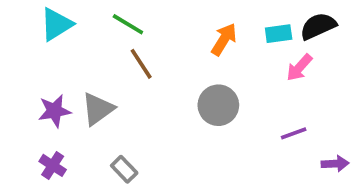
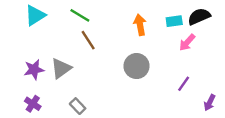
orange arrow: (224, 39) -> (140, 25), turned -42
purple line: (294, 133) -> (184, 84), turned -35
purple arrow: (335, 164) -> (210, 103), turned 119

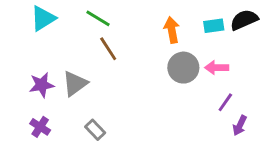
pink arrow: (187, 42) -> (217, 68), moved, turned 48
gray circle: (137, 66) -> (183, 68), moved
purple arrow: (210, 103) -> (240, 125), moved

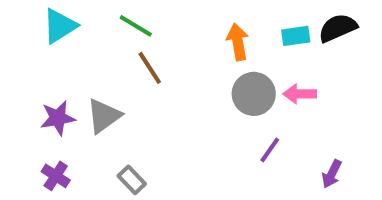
purple line: (225, 102) -> (270, 150), moved

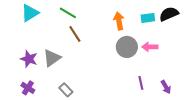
purple star: (58, 118) -> (29, 59), turned 30
purple line: (270, 150) -> (141, 83), moved, turned -48
purple arrow: (332, 174) -> (166, 87), turned -56

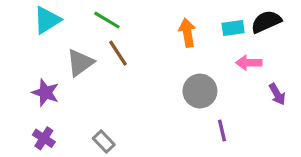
gray circle: (127, 47) -> (200, 91), moved
pink arrow: (150, 47) -> (249, 63), moved
gray triangle: (52, 58) -> (80, 63), moved
purple arrow: (166, 87) -> (277, 94), moved

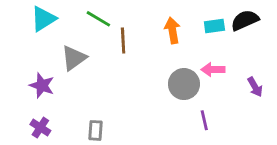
brown line: (118, 53) -> (123, 41), moved, turned 30
pink arrow: (249, 63) -> (213, 70), moved
gray rectangle: (104, 141) -> (96, 130), turned 48

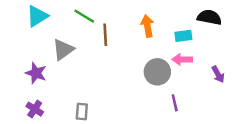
black semicircle: (245, 20) -> (209, 17), turned 35
cyan rectangle: (214, 26) -> (183, 36), moved

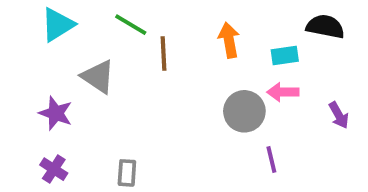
gray triangle: (63, 50) -> (98, 77), turned -50

